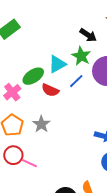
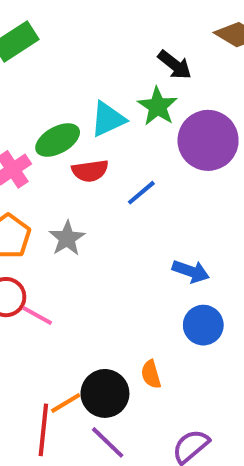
blue line: (76, 81) -> (141, 193), moved
red semicircle: (50, 90) -> (90, 171), turned -36

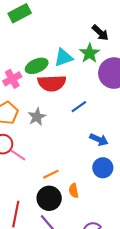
red semicircle: (90, 171) -> (52, 83), size x1.5
blue line: (141, 193) -> (79, 107), moved
orange line: (66, 403) -> (51, 174), moved

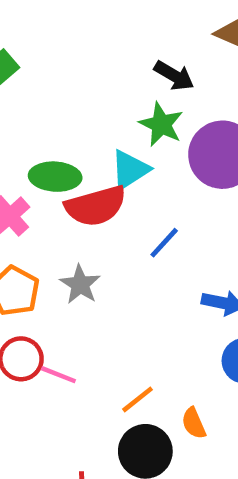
cyan triangle: (63, 57) -> (130, 170), moved
green ellipse: (37, 66) -> (55, 177), turned 40

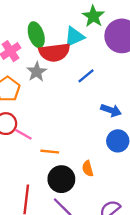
green ellipse: (55, 177) -> (36, 35), turned 60
gray star: (80, 284) -> (37, 72), moved
orange line: (137, 399) -> (50, 152), moved, turned 36

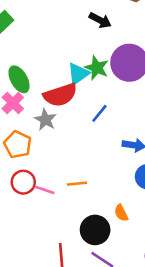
green star: (93, 16) -> (97, 68), moved
green ellipse: (36, 35) -> (19, 79), moved
orange line: (50, 152) -> (77, 184), moved

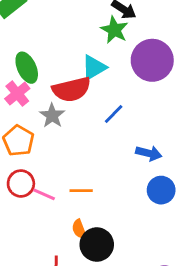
green star: (97, 68) -> (114, 30), moved
orange semicircle: (121, 213) -> (79, 229), moved

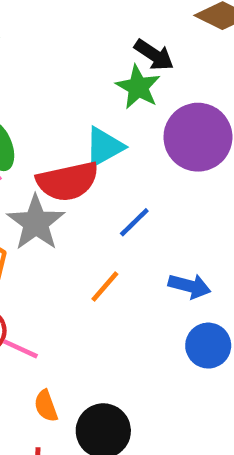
gray star: (52, 116) -> (36, 223), size x1.4
orange line: (81, 191) -> (105, 287), moved, turned -50
orange semicircle: (79, 229) -> (46, 406), moved

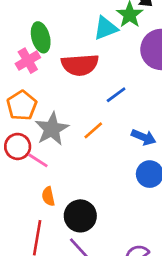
cyan triangle: (104, 147) -> (106, 28), moved
gray star: (36, 223) -> (52, 129), moved

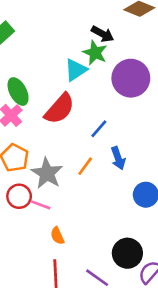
red semicircle: (80, 65) -> (60, 109), turned -32
blue arrow: (144, 137) -> (118, 158), moved, turned 60
black circle: (80, 216) -> (127, 253), moved

